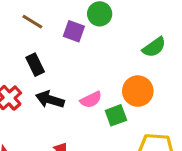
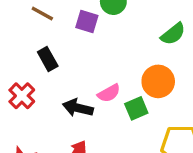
black arrow: (50, 100) -> (78, 108), moved

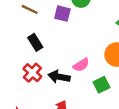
red cross: (22, 96) -> (32, 73), moved
green square: (136, 108) -> (101, 85), moved

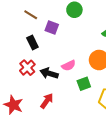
purple square: (62, 14) -> (52, 28), moved

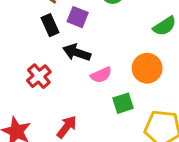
black rectangle: (32, 43) -> (50, 25), moved
black arrow: (49, 73) -> (77, 53), moved

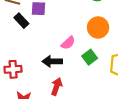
black arrow: (77, 53) -> (52, 61), moved
red cross: (39, 76) -> (13, 69), moved, turned -35

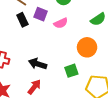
pink semicircle: (68, 43) -> (61, 23), moved

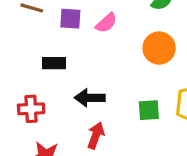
black rectangle: (22, 20) -> (54, 63), moved, turned -48
green square: (71, 71) -> (149, 110), moved, turned 32

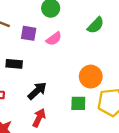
orange circle: (159, 48) -> (91, 77), moved
black arrow: (90, 98) -> (37, 91), turned 132

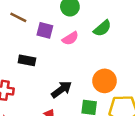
green semicircle: (96, 25) -> (102, 28), moved
black arrow: (37, 91) -> (62, 89), moved

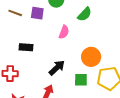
purple square: (45, 30) -> (37, 13), moved
pink semicircle: (70, 38) -> (64, 32), moved, turned -32

